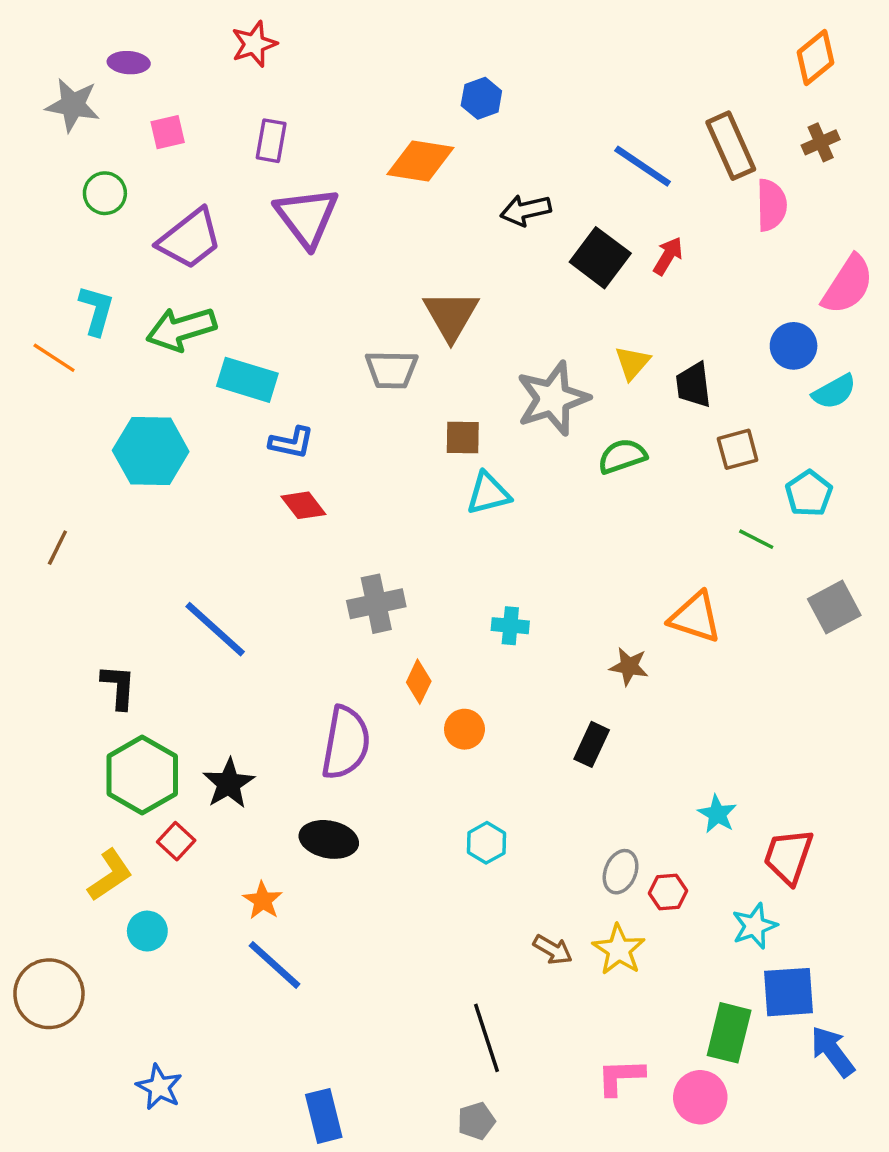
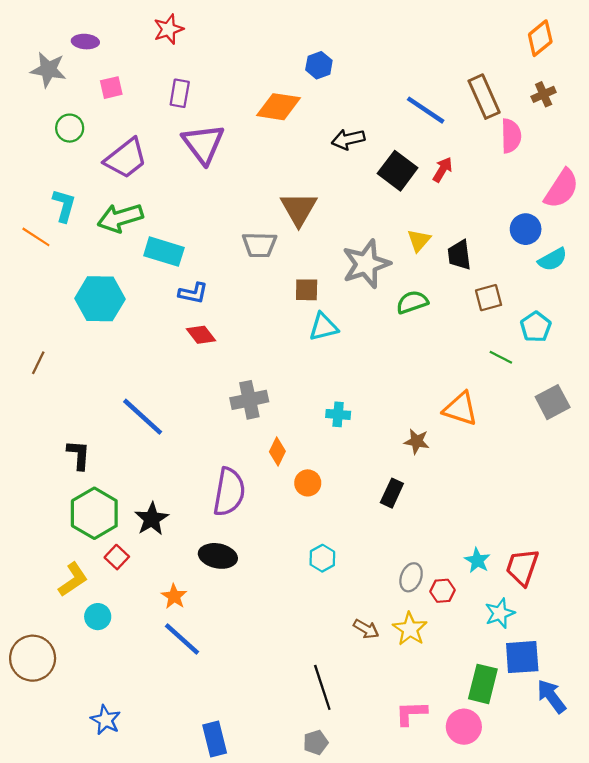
cyan star: (717, 814) -> (477, 560), moved

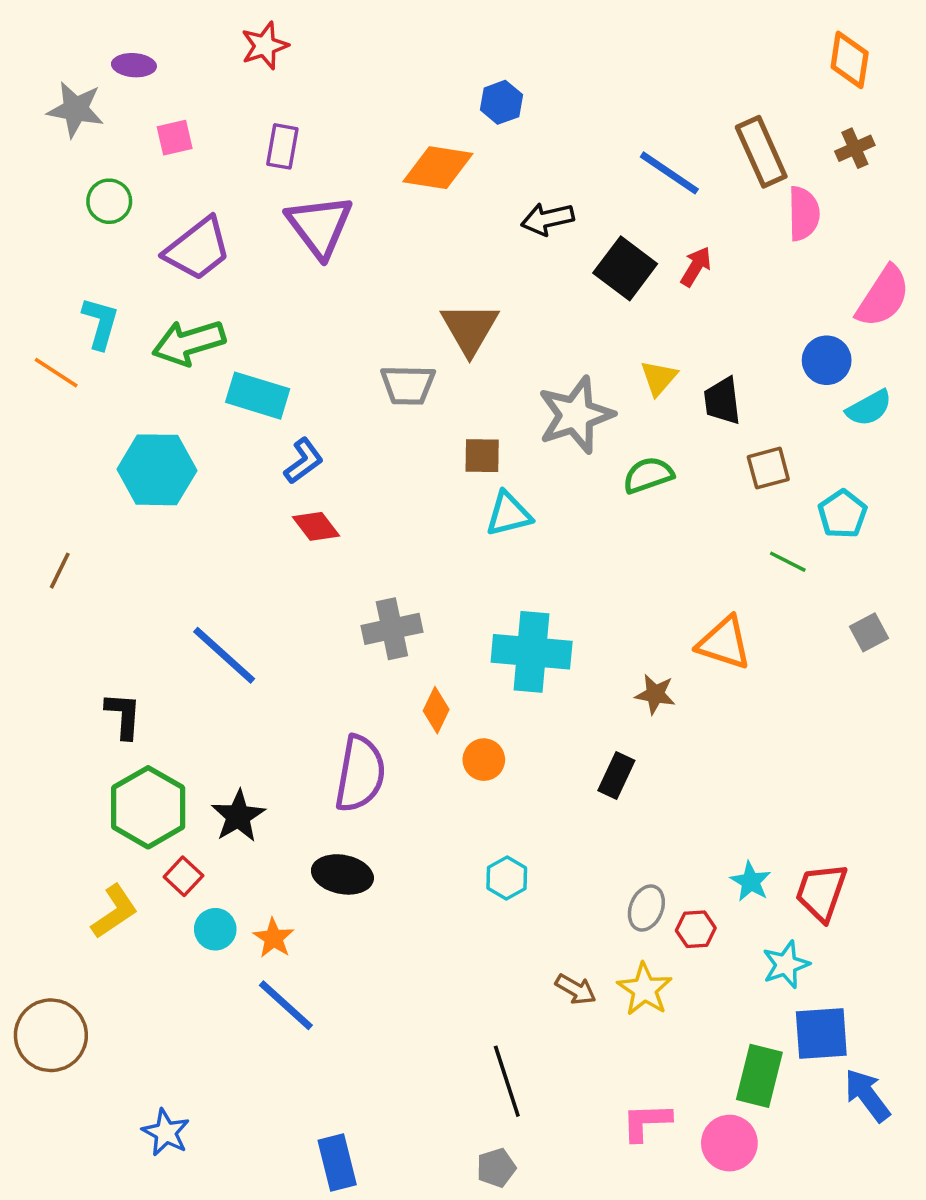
orange diamond: (540, 38) -> (850, 60), turned -42
blue L-shape: (193, 293) -> (304, 461), turned -48
gray square: (553, 402) -> (869, 632), size x0.7
cyan cross: (338, 414) -> (532, 652), size x2.0
cyan circle: (98, 617) -> (215, 929), moved

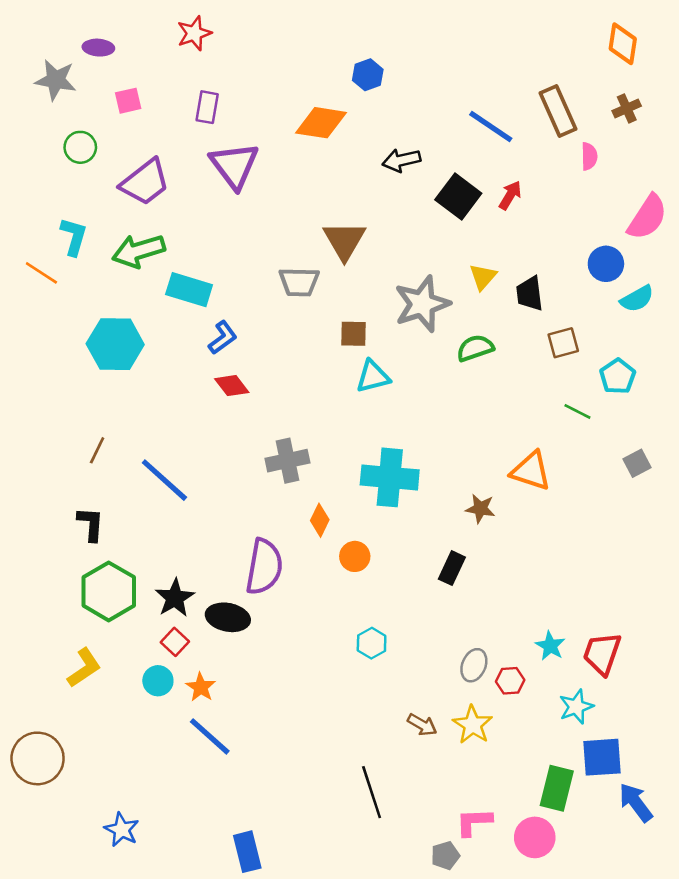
pink semicircle: (804, 214) -> (589, 156), size x0.7
brown line: (60, 571) -> (97, 450), moved
black ellipse: (342, 874) -> (228, 617), moved
red square: (183, 876) -> (175, 642), moved
gray pentagon: (496, 1168) -> (445, 856), moved

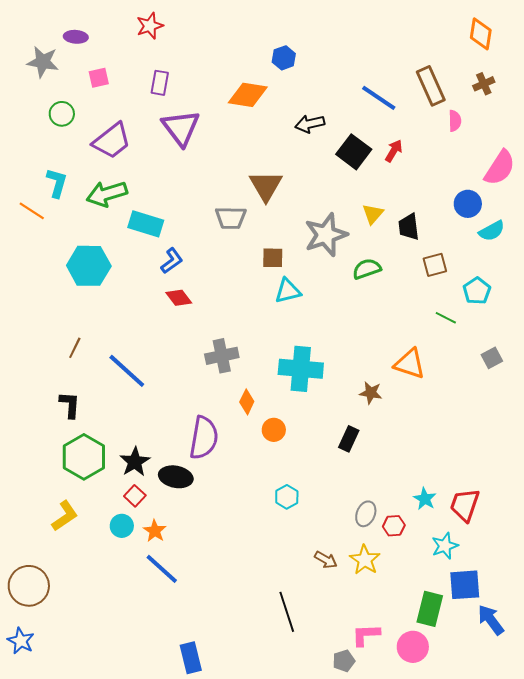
blue star: (122, 830) -> (21, 641), moved

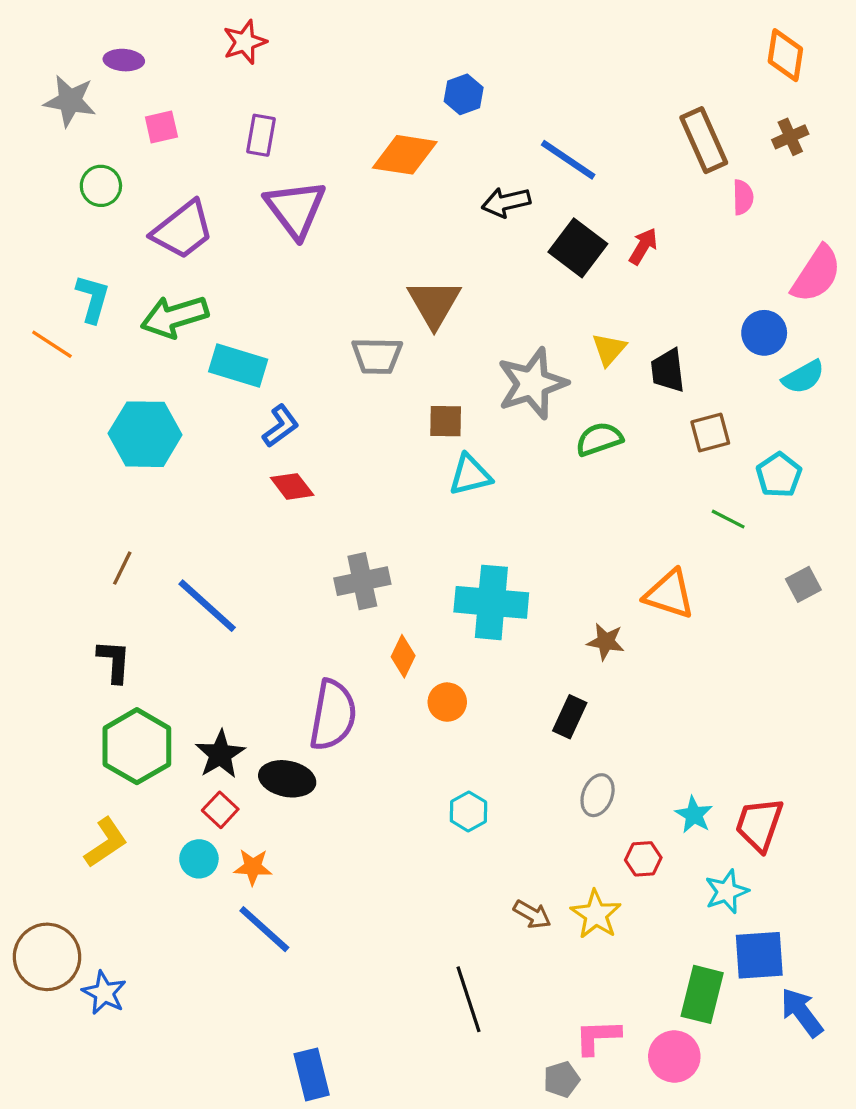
blue line: (379, 98) -> (568, 160), moved
gray ellipse: (366, 514) -> (598, 795), moved
orange star: (155, 531) -> (253, 867), turned -30
blue star: (21, 641) -> (104, 993), moved

